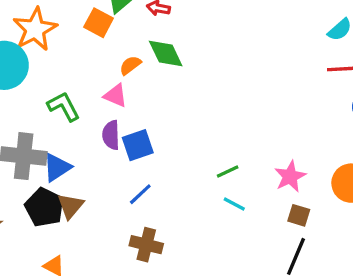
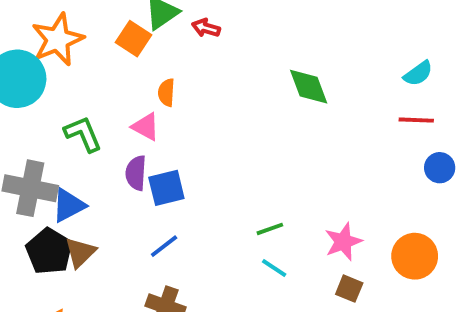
green diamond: (166, 54) -> (309, 87), moved
orange semicircle: (130, 65) -> (166, 93), turned -55

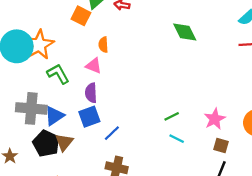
orange star: (58, 40) -> (39, 45), moved
blue square: (166, 188) -> (89, 117), moved

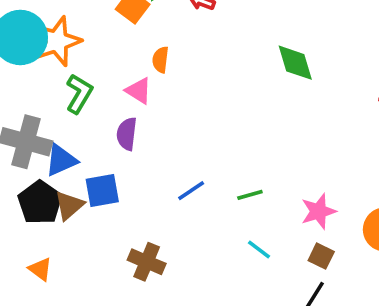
green L-shape: (58, 74) -> (79, 94), turned 50
blue square: (89, 117) -> (102, 190), moved
blue line: (112, 133) -> (191, 191), moved
cyan line: (177, 139) -> (259, 250), moved

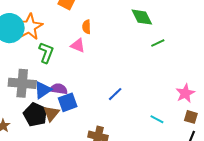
green diamond: (295, 63) -> (142, 17), moved
purple semicircle: (127, 134) -> (59, 89), moved, turned 102
green line: (250, 195) -> (158, 43), moved

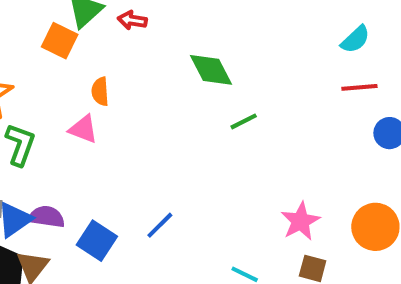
blue square: (68, 102) -> (97, 241), moved, turned -36

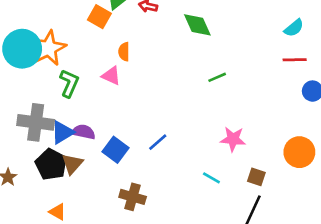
green diamond: (211, 70) -> (197, 25), moved
pink star: (300, 221) -> (233, 139), moved, turned 30

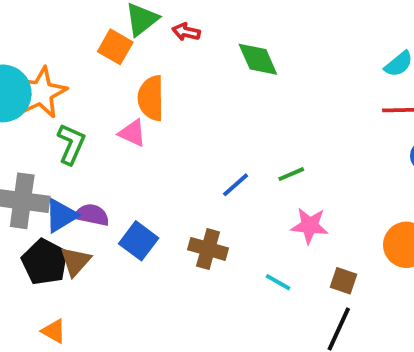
orange semicircle: (124, 52) -> (151, 98), size x1.6
green line: (217, 77) -> (291, 174), moved
blue line: (158, 142) -> (236, 185), moved
brown cross: (133, 197) -> (208, 249), moved

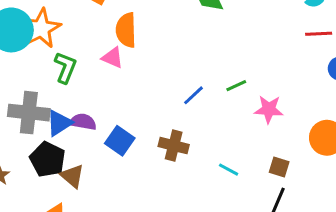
pink star: (310, 226) -> (269, 109), moved
brown triangle: (75, 261) -> (72, 176), moved, turned -30

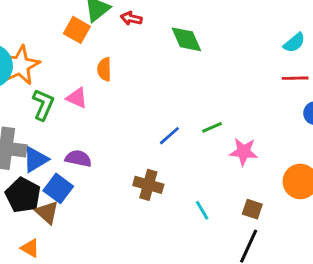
orange semicircle: (126, 30) -> (104, 69), size x0.7
pink triangle: (113, 58) -> (77, 98), moved
purple semicircle: (83, 122) -> (78, 158), moved
blue square: (120, 141) -> (58, 188), moved
cyan line: (229, 170) -> (202, 210), turned 30

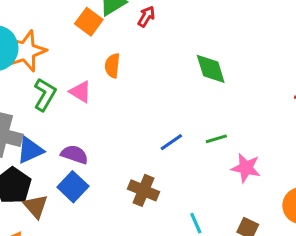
red arrow: (131, 18) -> (146, 16), turned 102
green diamond: (186, 39) -> (211, 69), moved
blue square: (58, 188) -> (73, 187), moved

